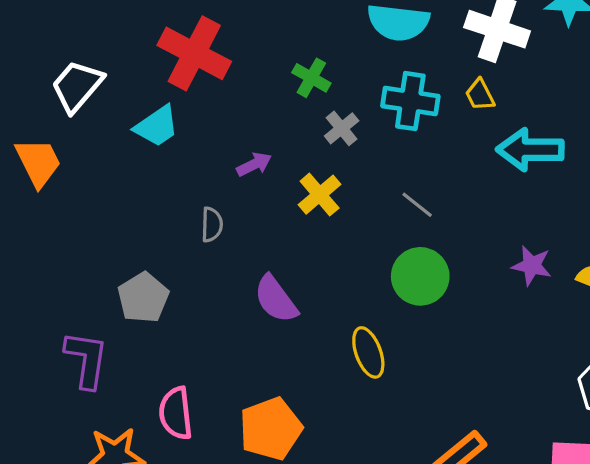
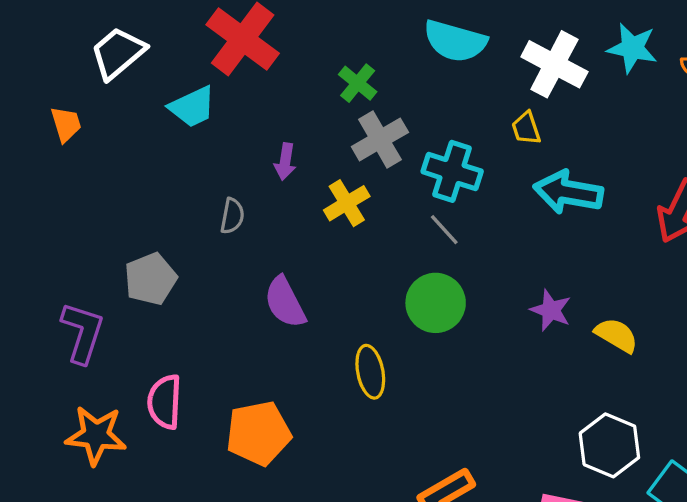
cyan cross: (410, 101) -> (452, 171), moved
gray cross: (342, 128) -> (380, 139), size x1.5
orange trapezoid: (38, 162) -> (66, 124), size x0.7
purple arrow: (254, 164) -> (285, 162), turned 116

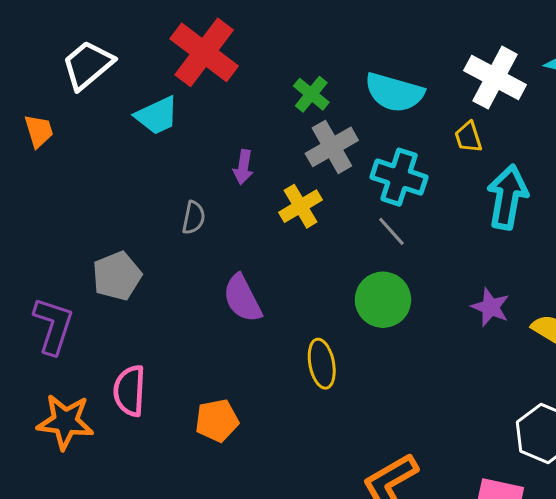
cyan semicircle: (455, 41) -> (394, 92), moved
cyan arrow: (568, 192) -> (507, 197), turned 90
orange pentagon: (258, 433) -> (217, 421), size x0.7

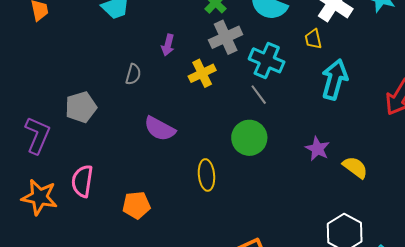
purple semicircle: (242, 298) -> (160, 129), turned -40

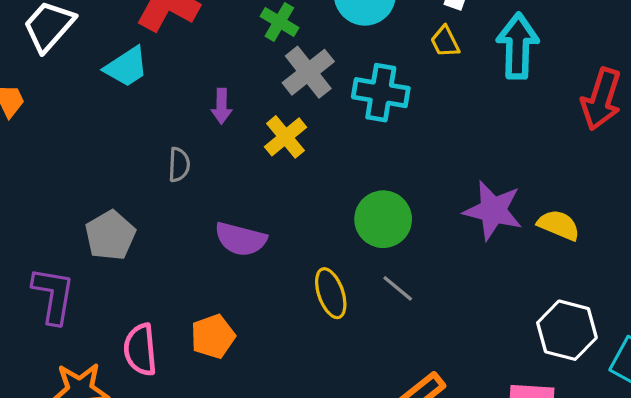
cyan arrow: (335, 79) -> (518, 46), moved
gray line: (259, 95) -> (398, 288), moved
purple star: (317, 149) -> (493, 210), size x1.5
orange pentagon: (136, 205) -> (213, 336), moved

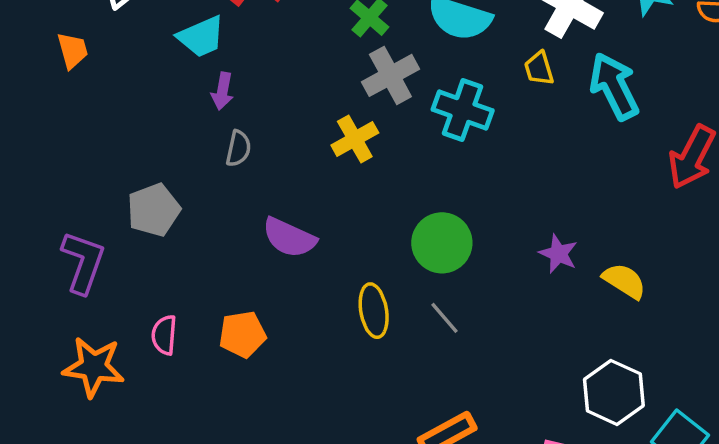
cyan arrow: (518, 46) -> (614, 86), turned -38
purple arrow: (222, 106) -> (222, 91), moved
purple star: (493, 210) -> (558, 254), size x0.6
pink semicircle: (140, 350) -> (164, 335), size x0.7

